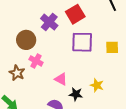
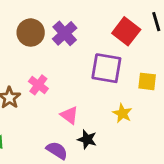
red square: (75, 14) -> (126, 31), moved, turned -30
brown circle: (26, 40) -> (31, 33), moved
yellow star: (97, 85) -> (122, 113), moved

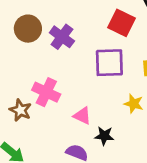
brown circle: (31, 33) -> (28, 29), moved
pink cross: (38, 85) -> (46, 92), size x1.4

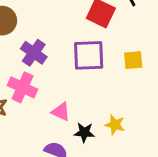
purple cross: (62, 37) -> (34, 53), moved
yellow star: (134, 104) -> (115, 125), moved

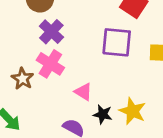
purple cross: (34, 53) -> (51, 32), moved
yellow star: (115, 125) -> (132, 111), size x1.4

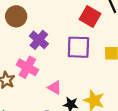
purple cross: (51, 32) -> (39, 40), moved

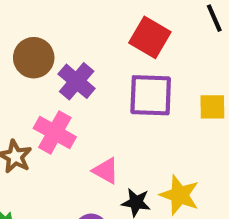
brown circle: (16, 16) -> (34, 58), moved
red square: (90, 17) -> (150, 37), moved

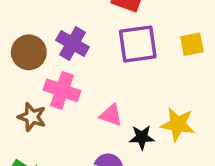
brown circle: (34, 58) -> (29, 52), moved

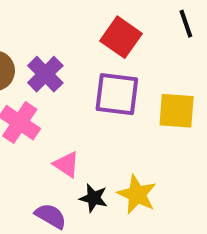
yellow square: (192, 44) -> (177, 111), size x1.4

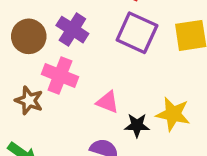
purple square: (117, 94) -> (137, 33), turned 30

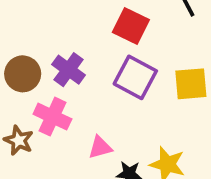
pink triangle: (108, 102) -> (100, 147), turned -40

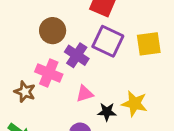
purple cross: (69, 70) -> (77, 55), moved
brown circle: (23, 74) -> (53, 31), moved

